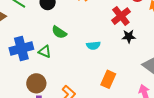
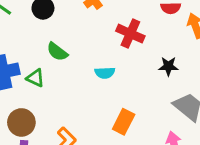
red cross: (121, 16) -> (130, 34), moved, turned -30
black star: (129, 36) -> (168, 66), moved

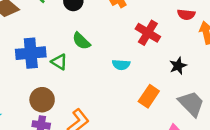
black star: (168, 66) -> (178, 66), turned -30
orange rectangle: (124, 122) -> (149, 96), moved

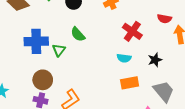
green triangle: (59, 62) -> (59, 50), turned 32
cyan semicircle: (121, 65) -> (124, 58), moved
orange rectangle: (149, 96) -> (130, 83), turned 42

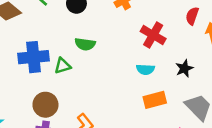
red semicircle: (164, 19) -> (192, 16), turned 104
green semicircle: (78, 34) -> (85, 44), turned -35
green triangle: (59, 50) -> (63, 66), turned 40

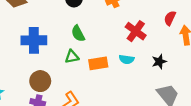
green semicircle: (85, 44) -> (78, 33), turned 49
green triangle: (63, 66) -> (72, 57), moved
orange rectangle: (155, 100) -> (98, 63), moved

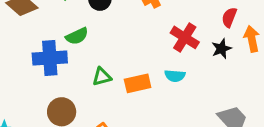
green semicircle: (78, 33) -> (77, 36), moved, turned -84
black star: (159, 62) -> (222, 49), moved

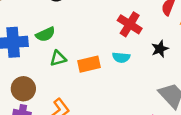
green semicircle: (77, 36) -> (45, 34), moved
black star: (222, 49) -> (160, 49), moved

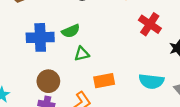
cyan semicircle: (121, 57) -> (151, 81), moved, size x1.5
orange rectangle: (89, 64) -> (104, 81), moved

